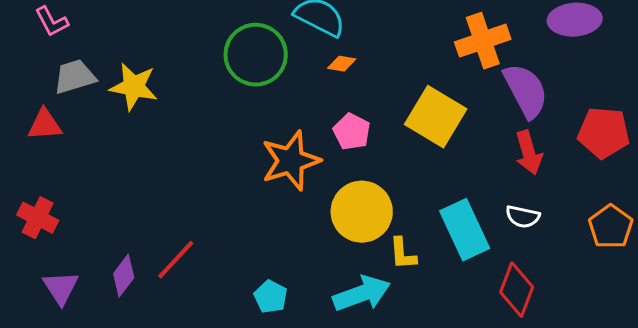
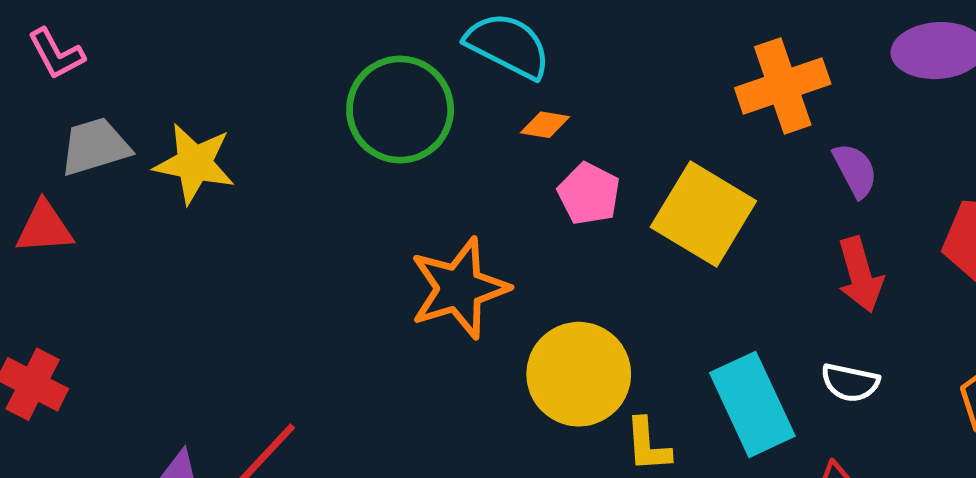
purple semicircle: (526, 91) -> (855, 170), size x0.6
pink pentagon: (352, 132) -> (589, 194), moved

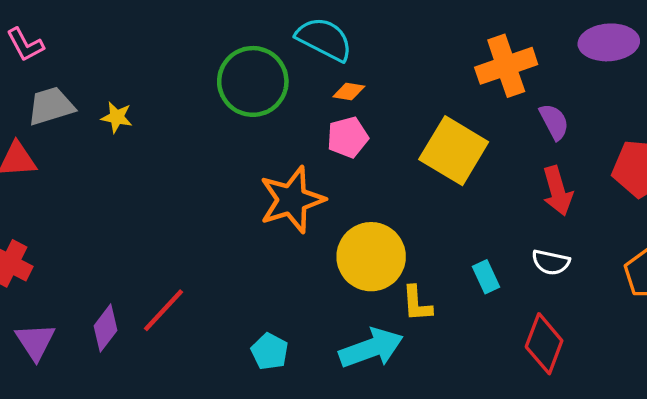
yellow star: (194, 163) -> (117, 117), size x0.6
pink pentagon: (589, 194) -> (348, 137), moved, turned 30
cyan rectangle: (752, 404) -> (486, 277), size x0.5

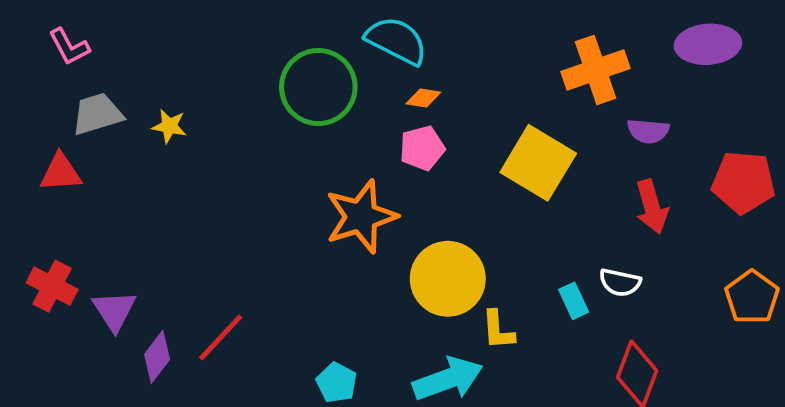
purple semicircle: (554, 122) -> (648, 131), turned 123
white semicircle: (551, 262) -> (620, 282), moved
purple triangle: (35, 341) -> (114, 311), moved

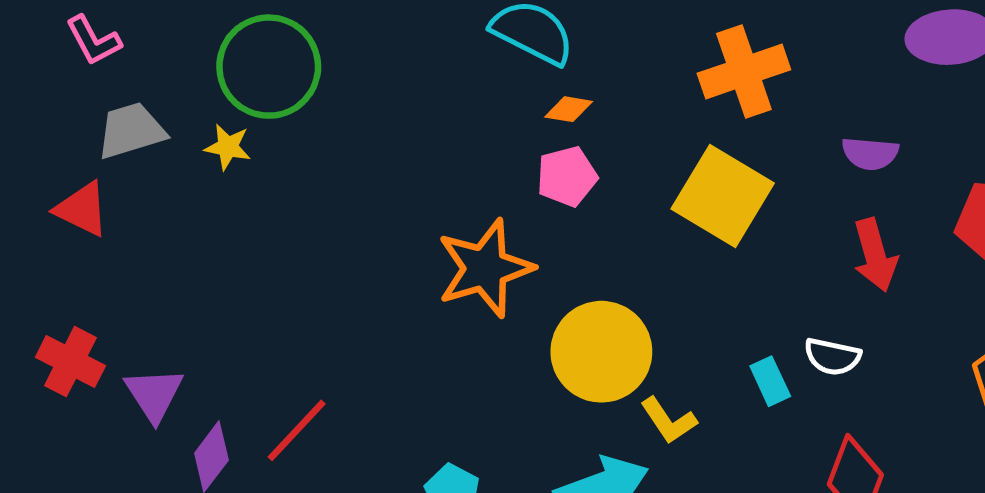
orange cross: (596, 70) -> (744, 71), moved
green circle: (318, 87) -> (269, 67), moved
red triangle: (61, 173) -> (82, 209), turned 30
yellow L-shape: (498, 330) -> (669, 421), turned -30

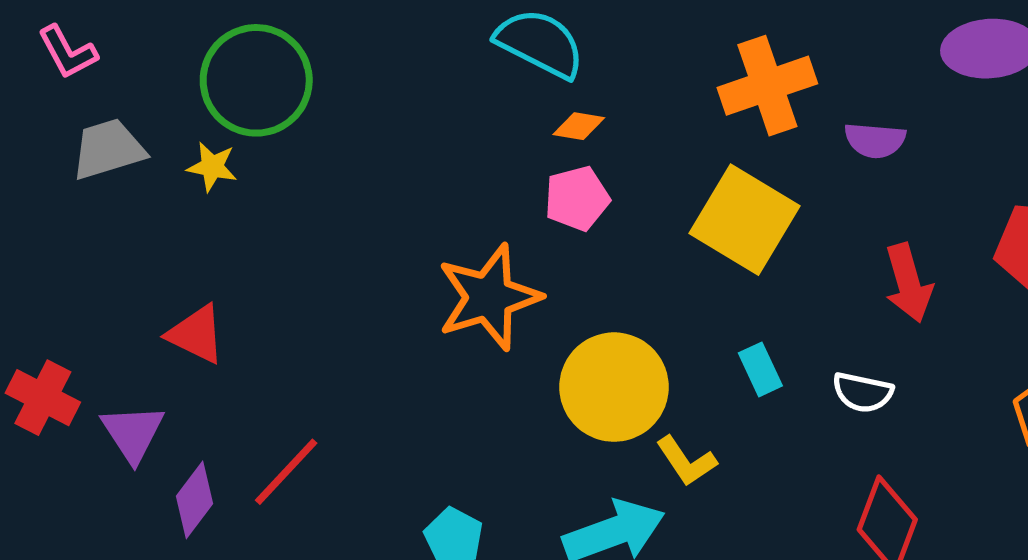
purple semicircle: (870, 153) -> (875, 140), moved
red triangle: (82, 209) -> (196, 334), moved
cyan rectangle: (770, 381) -> (760, 369), moved

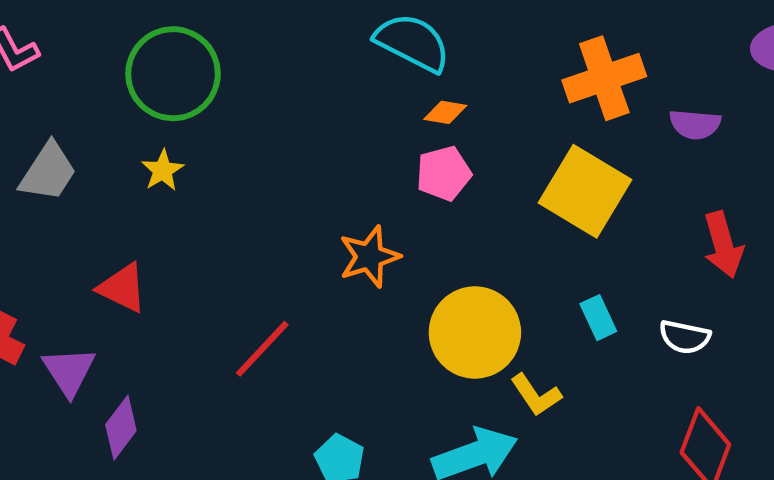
gray trapezoid: (108, 149) -> (48, 172), moved, turned 140
yellow star: (212, 167) -> (163, 170), moved, turned 30
orange star: (489, 297) -> (369, 257), size x0.7
red line: (286, 472) -> (262, 349), moved

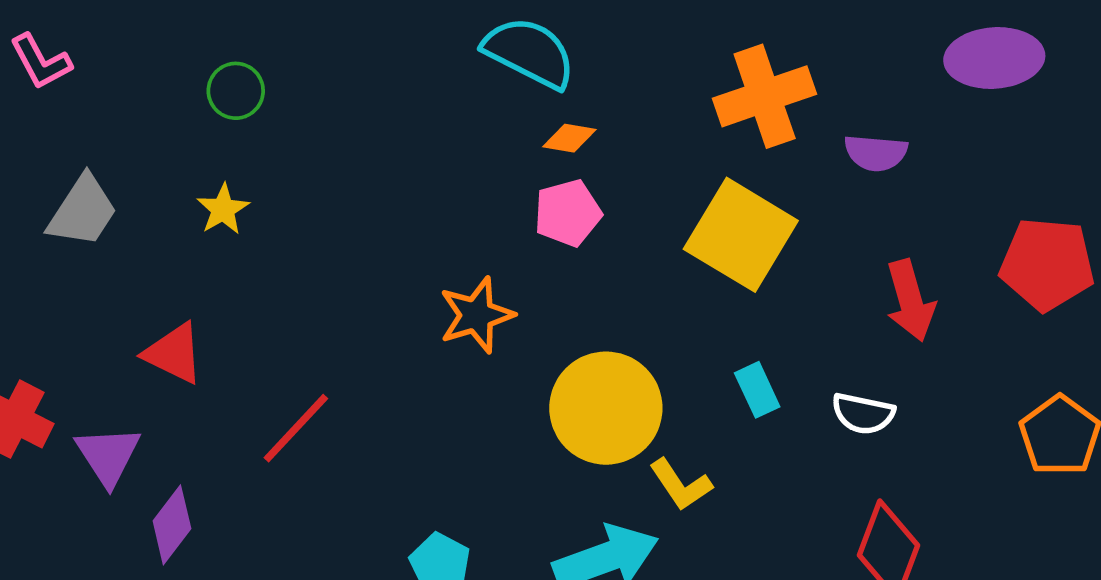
green circle: (173, 74) -> (236, 91), size x0.5
red line: (262, 349) -> (296, 428), moved

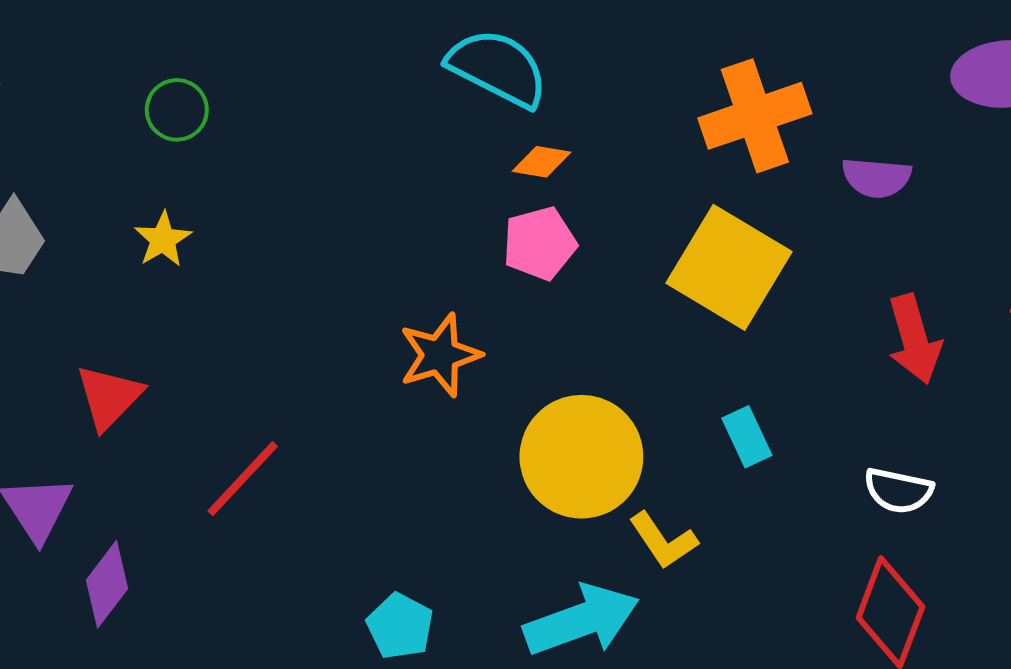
red triangle: (174, 353) -> (109, 397), turned 48
white semicircle: (863, 414) -> (898, 491), moved

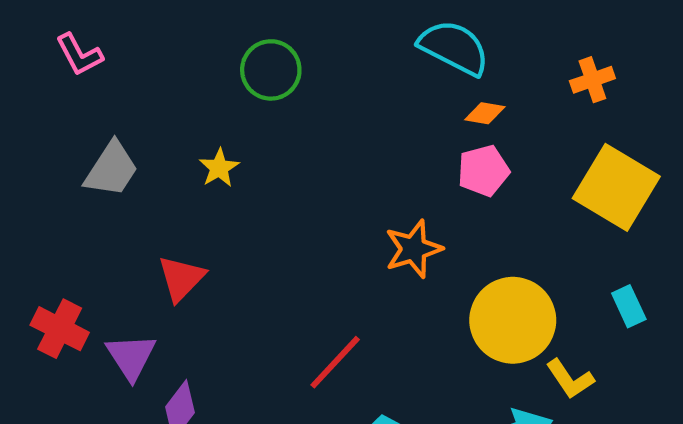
green circle: (177, 110) -> (271, 70), moved, size x1.4
orange cross: (755, 116) -> (592, 80), moved, size x0.6
red line: (243, 479) -> (335, 362), moved

